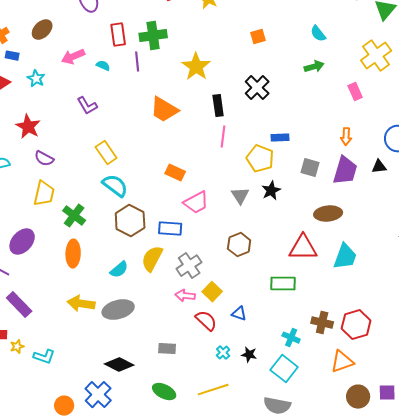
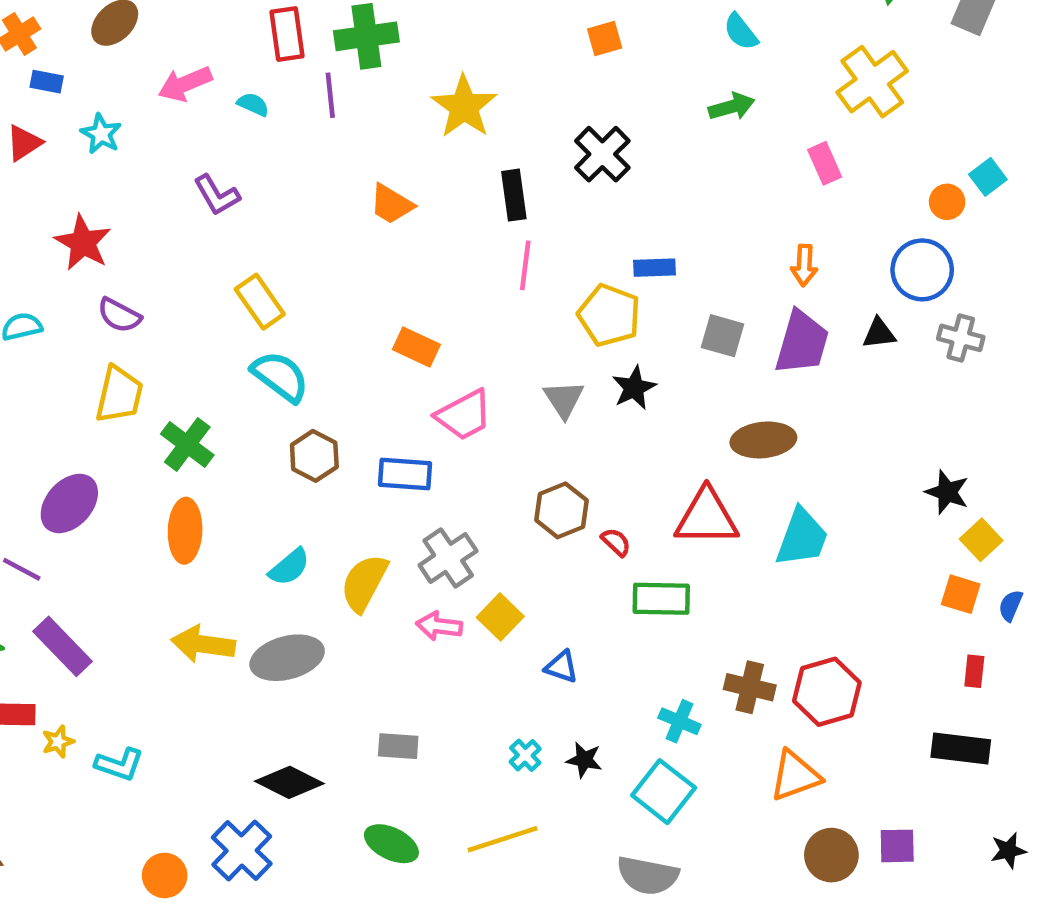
orange trapezoid: (164, 110) -> (391, 204), size x0.7
brown hexagon: (130, 221) -> (314, 456), size x0.7
yellow semicircle: (152, 259) -> (364, 583), moved
red semicircle: (206, 321) -> (616, 542), moved, size x0.6

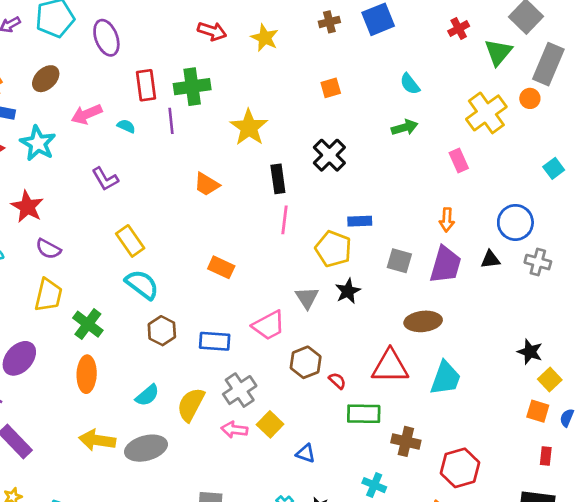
cyan star: (101, 134) -> (38, 143), size x1.5
orange circle: (947, 202) -> (530, 98), moved
pink trapezoid: (464, 415) -> (269, 325), moved
brown cross: (750, 687) -> (406, 441), moved

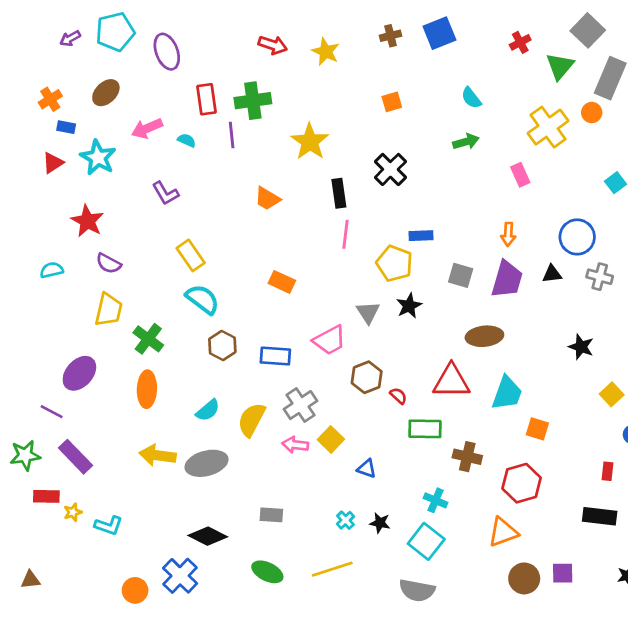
black star: (530, 352) -> (581, 347), moved
orange square: (538, 411) -> (537, 429), moved

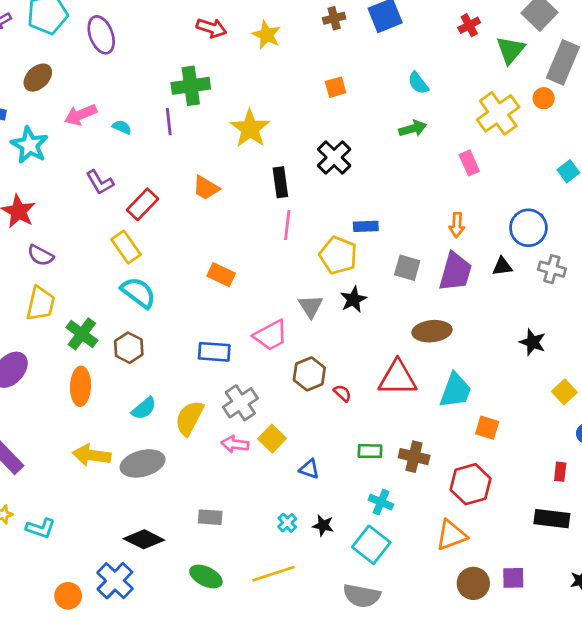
red rectangle: (207, 99) -> (143, 204), moved, turned 52
brown hexagon: (222, 345) -> (129, 348), moved
green rectangle: (425, 429) -> (370, 451), moved, size x0.7

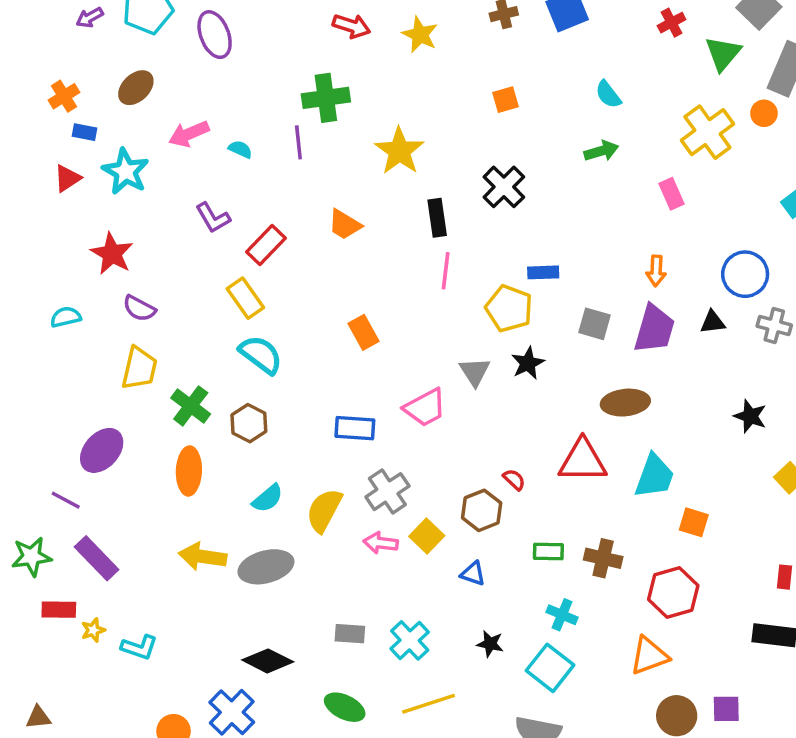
orange rectangle: (221, 275) -> (363, 332), turned 36
brown hexagon: (309, 374) -> (482, 510), moved
cyan cross: (287, 523) -> (410, 640), moved, size x1.6

